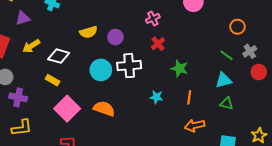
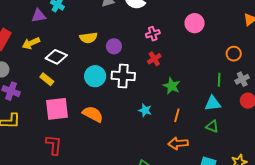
purple triangle: (23, 18) -> (39, 16), moved
green line: (227, 55) -> (219, 80), turned 48
pink square: (67, 109) -> (57, 109), turned 30

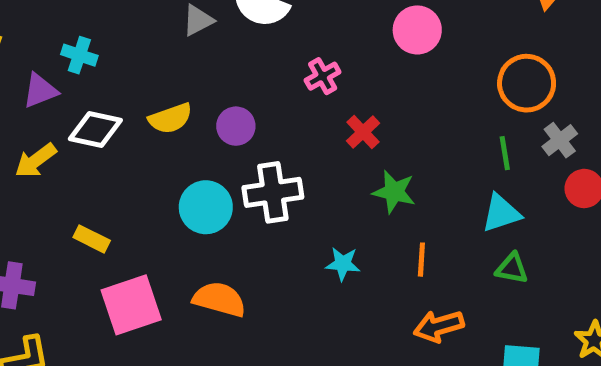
orange circle: (234, 54) -> (527, 83), size x1.5
white diamond: (56, 57) -> (95, 129), moved
red cross: (154, 59) -> (363, 132), moved

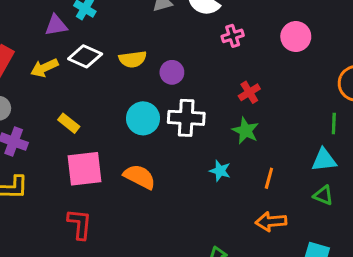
pink cross: (323, 76) -> (233, 36), moved
green star: (394, 192) -> (246, 131), moved

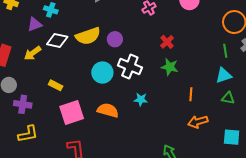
yellow semicircle: (133, 59) -> (88, 36), size x1.4
white cross: (186, 118) -> (130, 66), turned 30
cyan star: (220, 171) -> (141, 99), moved

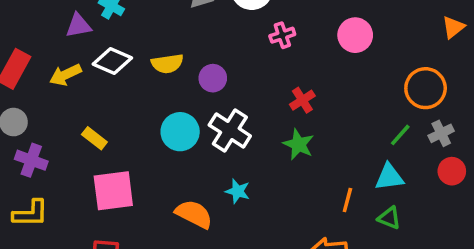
yellow semicircle: (88, 36) -> (167, 64), size x0.7
green line: (225, 51) -> (400, 135), turned 40
orange line: (191, 94) -> (347, 200), moved
orange semicircle: (108, 110) -> (194, 214), moved

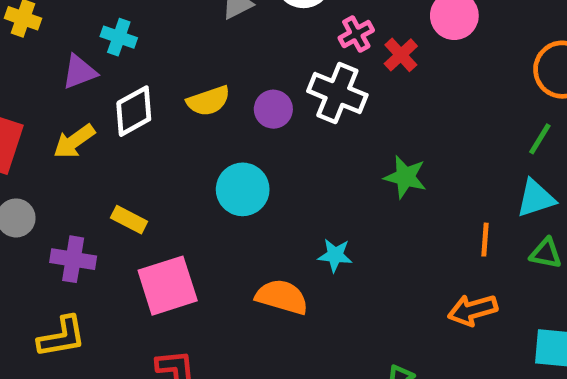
white diamond: (112, 61) -> (134, 111), turned -42
red cross: (302, 100) -> (401, 55), moved
white cross: (230, 130) -> (337, 93), moved
purple cross: (31, 160) -> (73, 259), moved

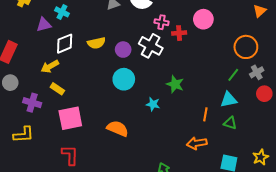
pink cross: (356, 34) -> (161, 22), turned 32
red cross: (401, 55) -> (179, 33), turned 32
yellow arrow: (74, 141) -> (50, 66), moved
cyan circle: (243, 189) -> (124, 79), moved
cyan star: (335, 255) -> (153, 104), moved

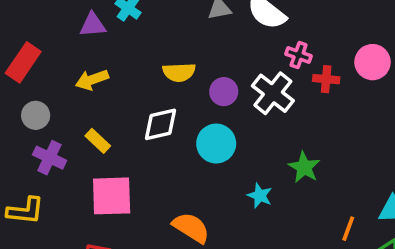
white diamond: (65, 44) -> (160, 124), moved
yellow arrow: (50, 66) -> (92, 80), moved
gray circle: (10, 83) -> (36, 115), moved

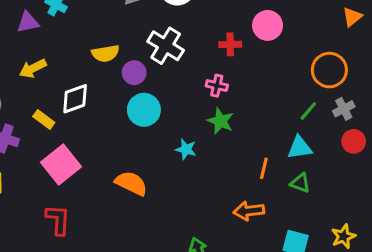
pink cross: (299, 55) -> (217, 86), moved
purple circle: (224, 92) -> (134, 73), moved
white cross: (273, 93) -> (166, 46), moved
white diamond: (160, 124) -> (75, 99), moved
pink square: (112, 196) -> (61, 164), turned -30

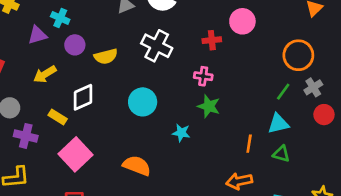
purple circle: (134, 73) -> (75, 45), moved

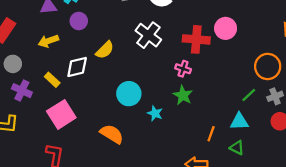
red cross: (212, 40) -> (196, 39), size x1.6
yellow semicircle: (106, 56) -> (105, 50), moved, turned -42
cyan circle: (143, 102) -> (129, 94), moved

